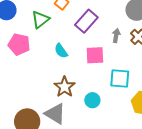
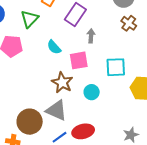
gray arrow: (116, 36) -> (91, 36), moved
pink square: (95, 55) -> (79, 60), moved

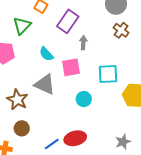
brown star: (62, 82) -> (17, 100), moved
gray triangle: (56, 110) -> (45, 84), moved
brown circle: (30, 122) -> (22, 128), size x0.6

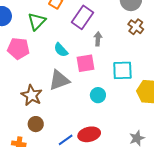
gray triangle: (45, 84) -> (59, 80), turned -45

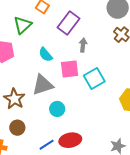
cyan square: (122, 70) -> (94, 78), moved, turned -30
cyan circle: (98, 95) -> (57, 109), moved

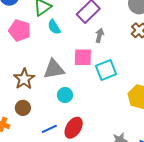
cyan semicircle: (46, 55) -> (54, 27), moved
red ellipse: (70, 140) -> (74, 128), turned -55

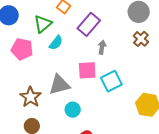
cyan semicircle: (54, 27) -> (56, 43), turned -105

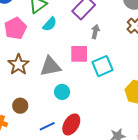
pink pentagon: (22, 49) -> (15, 28), turned 30
brown star: (31, 97) -> (18, 65), moved

